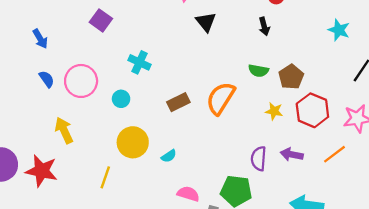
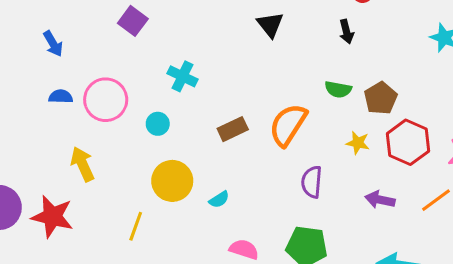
blue semicircle: (47, 79) -> (61, 97), turned -54
purple semicircle: (259, 159) -> (312, 182), moved

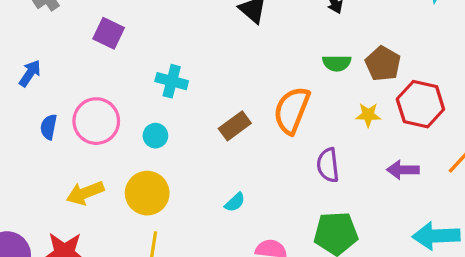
blue arrow: (53, 44) -> (30, 73), turned -105
blue semicircle: (61, 97) -> (49, 127), turned -70
yellow arrow: (83, 164) -> (85, 193), turned -76
yellow circle: (172, 181) -> (147, 193), moved

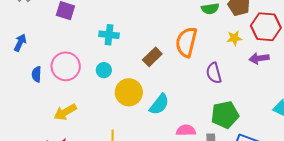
purple arrow: (403, 170) -> (259, 58), moved
yellow circle: (147, 193) -> (129, 92), moved
cyan semicircle: (235, 202) -> (159, 104), size x1.6

